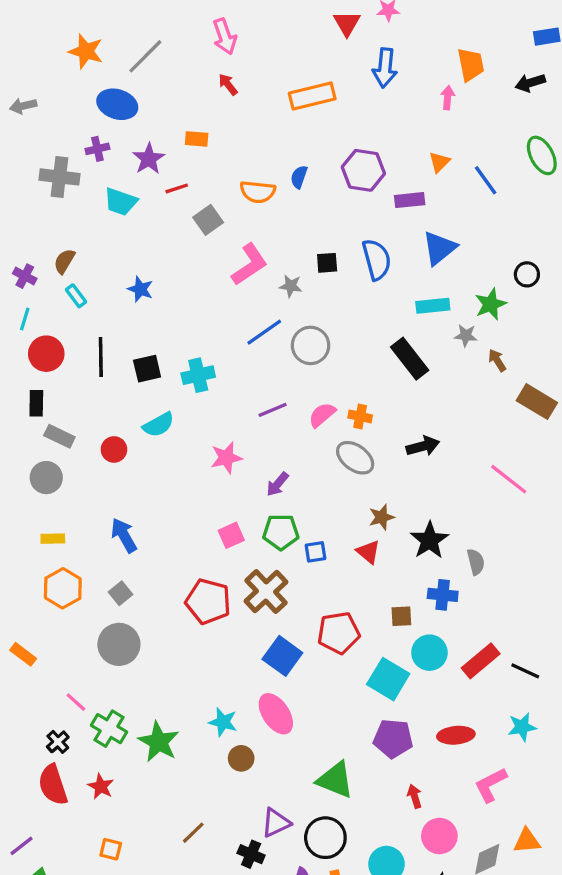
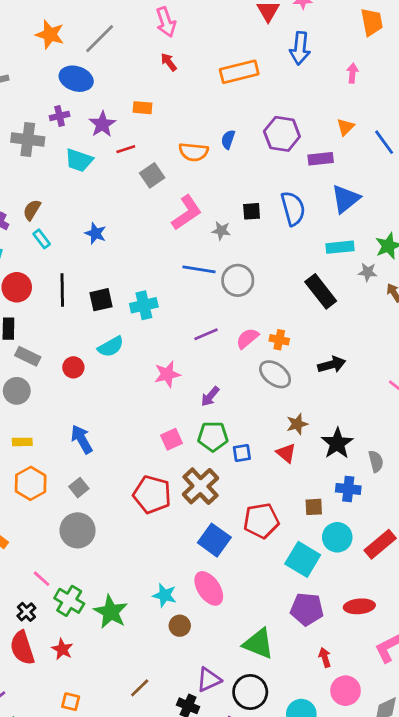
orange trapezoid: (471, 65) -> (372, 22), moved
blue line: (264, 332) -> (199, 269), turned 44

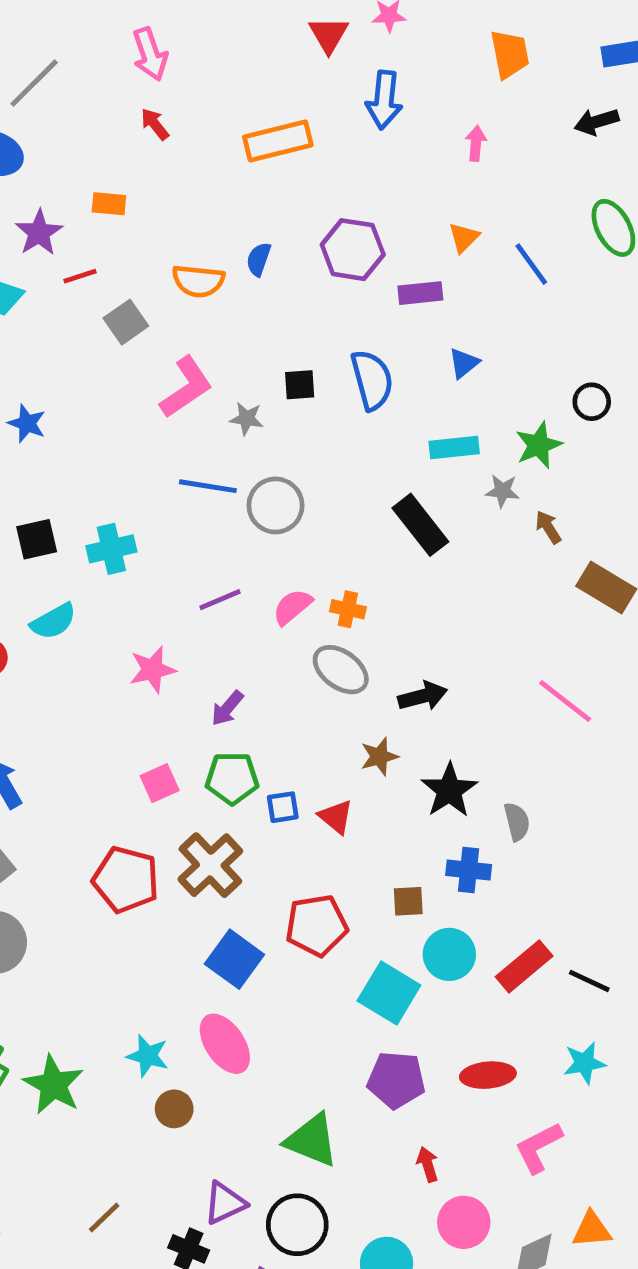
blue triangle: (346, 199) -> (464, 363), size x0.6
black arrow: (332, 365) -> (423, 696), moved
red triangle: (286, 453) -> (336, 817), moved

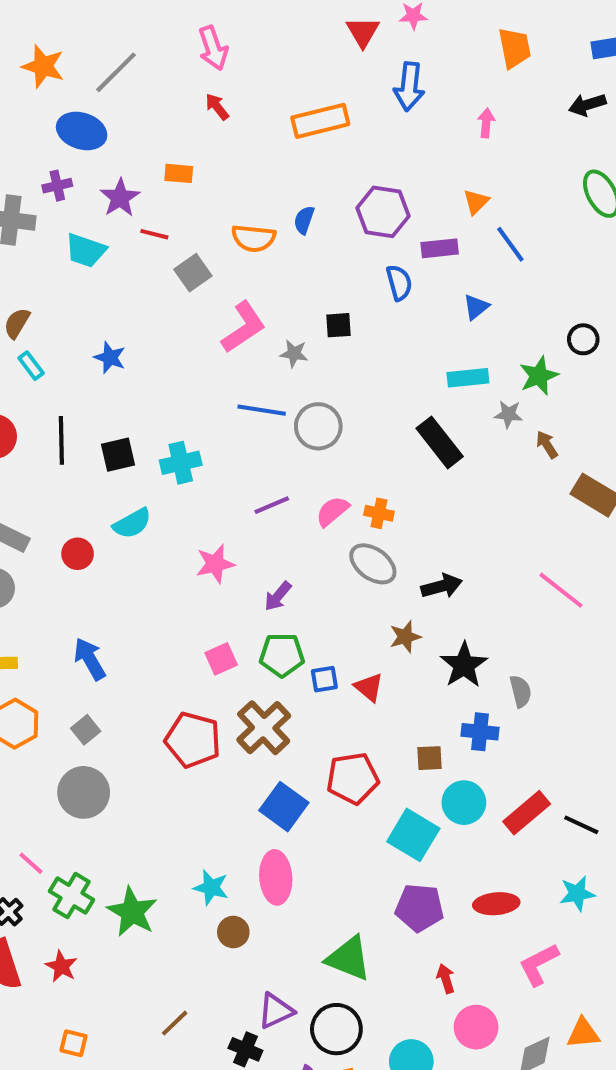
blue line: (531, 264) -> (510, 244), moved
red line: (80, 276) -> (154, 234), turned 32
blue semicircle: (372, 380) -> (399, 283), moved, size x0.7
pink ellipse: (225, 1044) -> (276, 877), turned 30

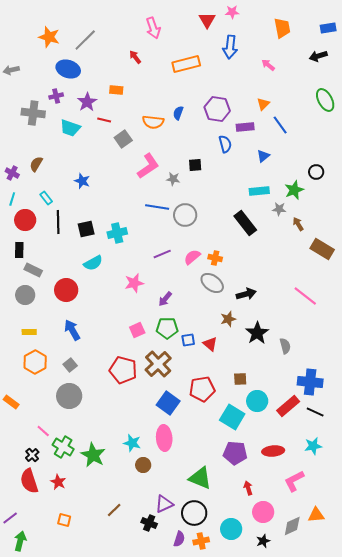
pink arrow: (213, 48) -> (153, 28), moved
pink arrow: (486, 123) -> (268, 65), turned -56
cyan rectangle: (31, 366) -> (46, 198), moved
red circle: (78, 554) -> (66, 290), moved, size x1.5
blue cross: (480, 732) -> (310, 382), moved, size x1.4

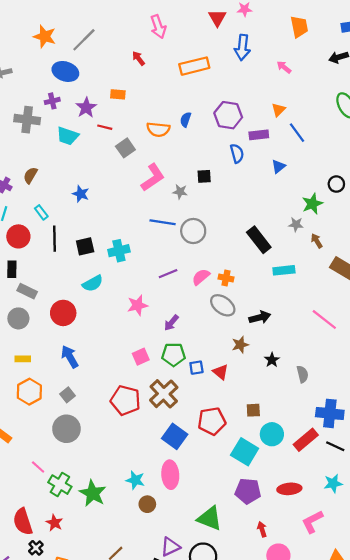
cyan rectangle: (259, 191) -> (284, 270), moved
black star: (257, 333) -> (272, 360), size x0.6
black cross: (32, 455) -> (36, 548), moved

